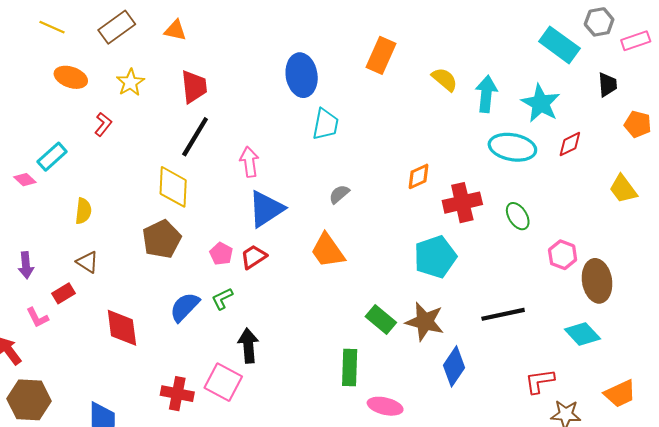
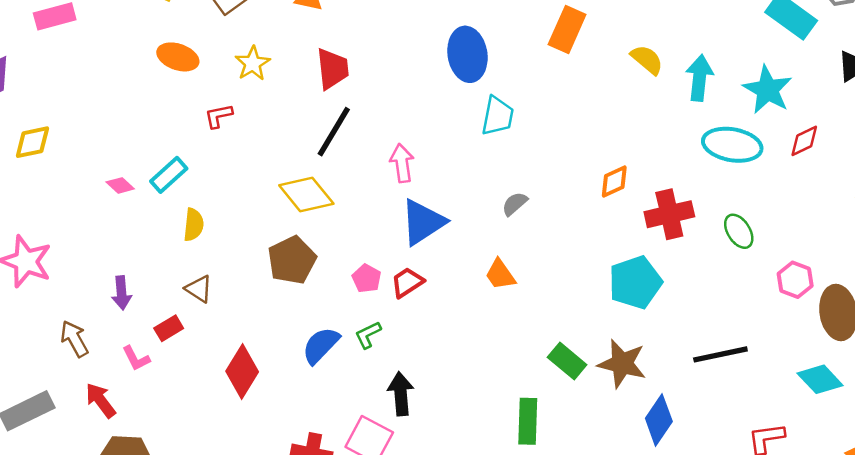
red L-shape: (103, 124) -> (218, 116), turned -140
cyan rectangle: (52, 157) -> (169, 175), moved
yellow diamond: (173, 187) -> (306, 195), turned -42
orange trapezoid: (328, 251) -> (500, 274), size x0.7
red diamond: (122, 328) -> (242, 371), turned 39

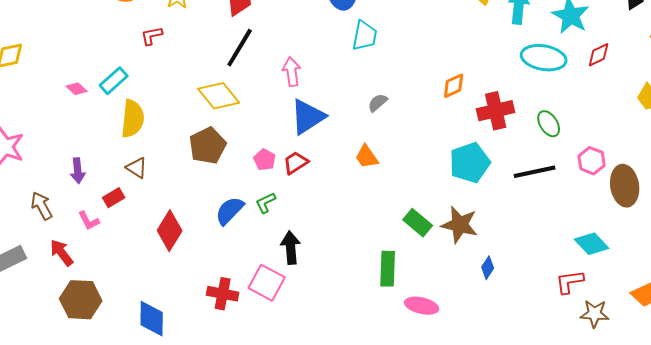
yellow semicircle: (194, 225) -> (133, 119), size x1.5
black line: (720, 354) -> (535, 172), moved
cyan diamond: (820, 379) -> (592, 244), moved
blue diamond: (659, 420) -> (488, 268), size x0.6

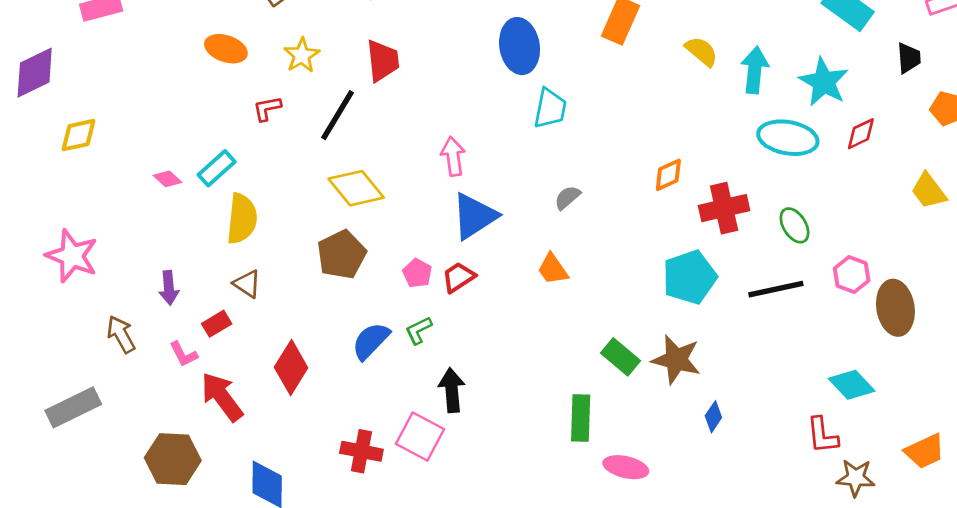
black line: (240, 48) -> (338, 115), moved
red arrow: (62, 253) -> (222, 397), moved, size x1.4
red L-shape: (570, 282) -> (822, 435), turned -88

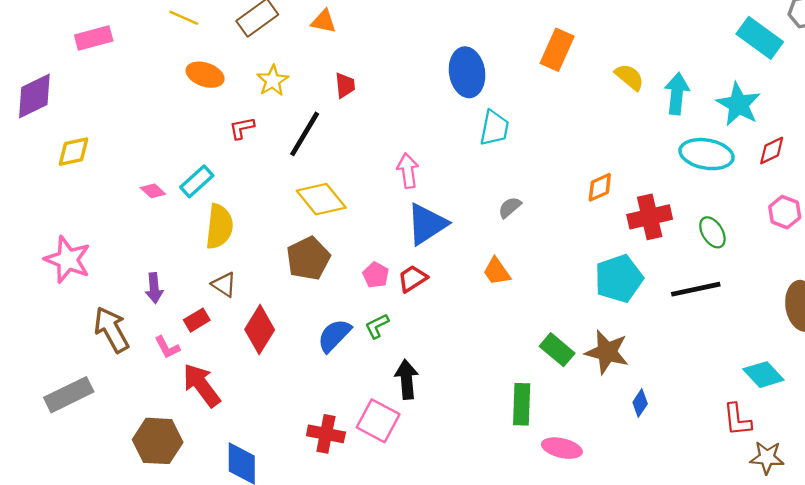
red trapezoid: (383, 61) -> (345, 85), size x0.7
pink hexagon: (852, 275) -> (785, 212), moved
brown arrow: (121, 334) -> (111, 330), size x1.4
red diamond: (291, 368) -> (260, 330), moved

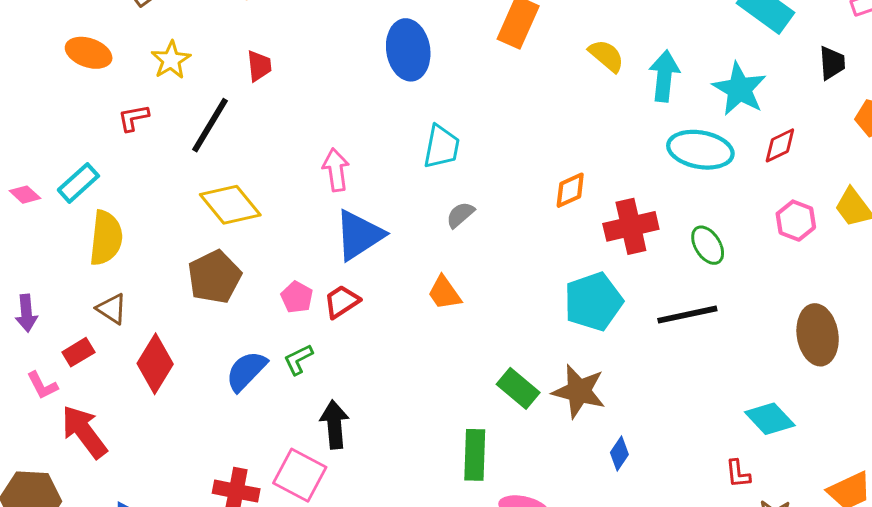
cyan trapezoid: (494, 128) -> (441, 147), moved
red L-shape: (737, 420) -> (738, 474), size x0.7

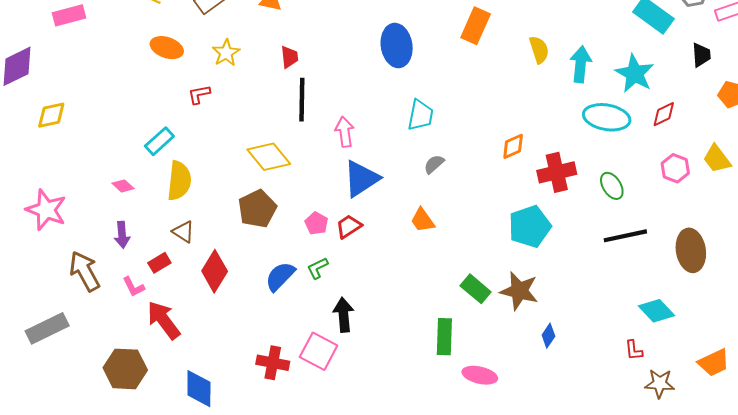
yellow semicircle: (606, 56) -> (539, 50), turned 32
black line: (210, 125) -> (302, 100), moved, turned -30
pink diamond: (25, 195) -> (123, 186), moved
black line: (687, 315) -> (625, 236), moved

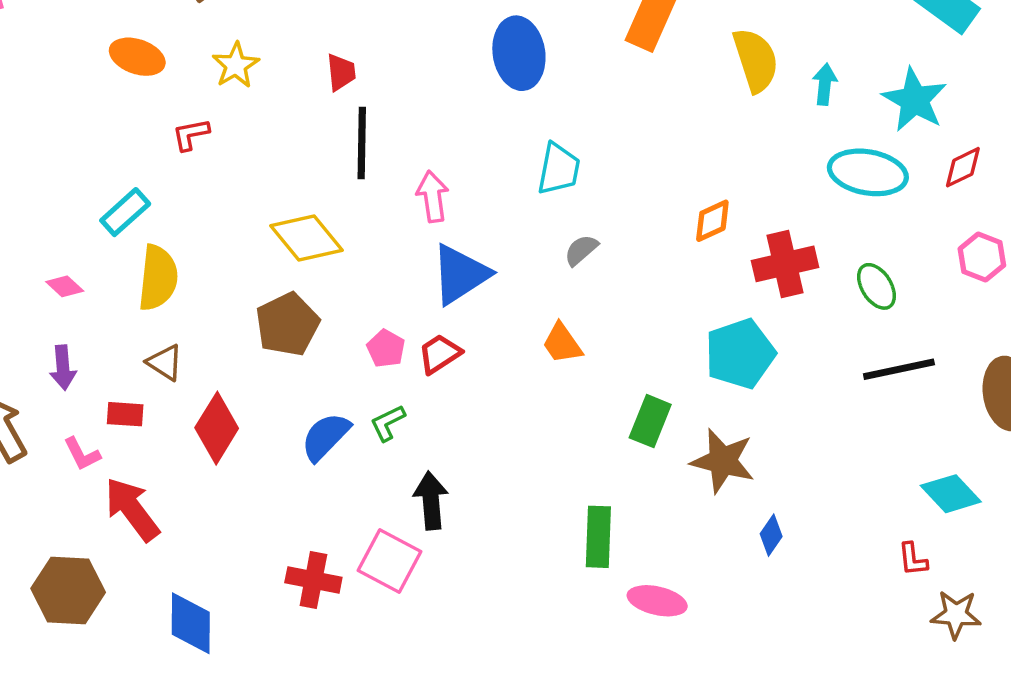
yellow semicircle: (539, 50) -> (756, 60), size x1.4
cyan arrow: (581, 64) -> (825, 84), size x0.7
red rectangle: (159, 263) -> (125, 414), turned 35
green rectangle: (476, 289) -> (650, 421), moved, turned 72

